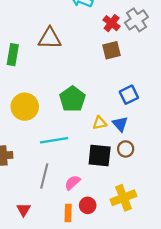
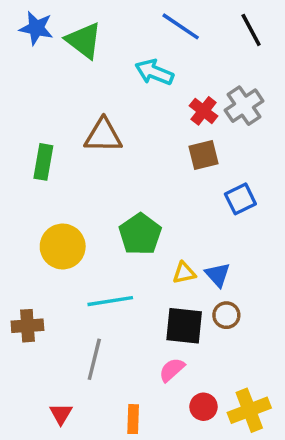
blue square: (129, 95) -> (240, 199), moved
pink semicircle: (72, 183) -> (172, 370), moved
yellow cross: (123, 198) -> (249, 410), moved
red circle: (88, 205) -> (204, 407), moved

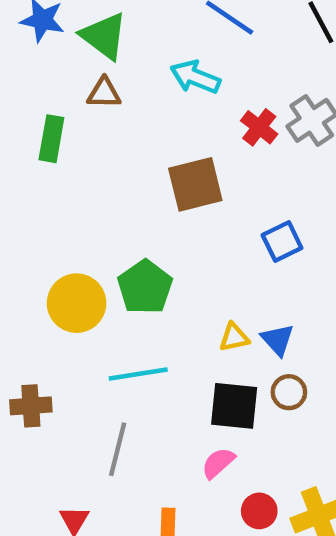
brown triangle: (103, 136) -> (104, 93), moved, size x0.7
brown square: (204, 155) -> (195, 184), moved, size x1.4
green rectangle: (43, 162) -> (51, 139), moved
blue square: (240, 199) -> (282, 241), moved
green pentagon: (140, 234) -> (145, 287), moved

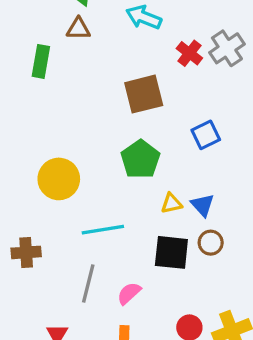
green pentagon: (145, 287) -> (140, 159), moved
pink semicircle: (218, 463) -> (129, 293), moved

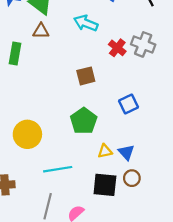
gray cross: (227, 48) -> (143, 44), turned -35
brown square: (144, 94) -> (86, 76), size x0.7

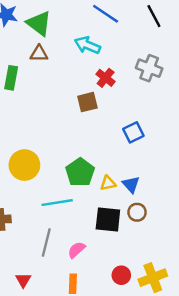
red cross: (117, 48) -> (106, 78), moved
green pentagon: (84, 121) -> (80, 172), moved

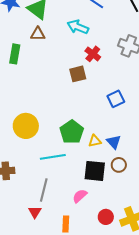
pink semicircle: (76, 250) -> (80, 196), moved
red triangle: (23, 280) -> (35, 212), moved

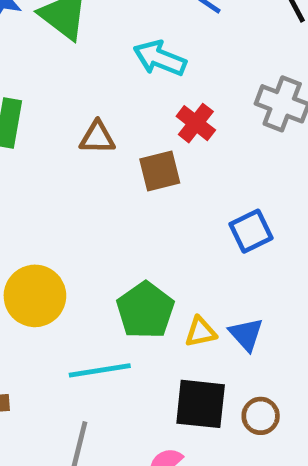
brown triangle: (38, 34) -> (97, 137), moved
brown circle: (119, 165) -> (261, 416), moved

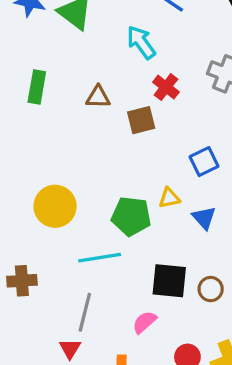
cyan arrow: (160, 58) -> (141, 42), turned 32
green pentagon: (145, 310) -> (131, 216), turned -30
yellow triangle: (201, 332) -> (169, 198), moved
blue triangle: (246, 334) -> (204, 218), moved

